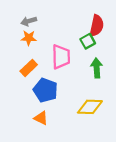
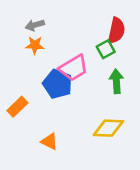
pink trapezoid: (61, 57) -> (74, 68), turned 60
orange rectangle: (29, 68) -> (17, 107), moved
blue pentagon: (45, 90) -> (58, 84), moved

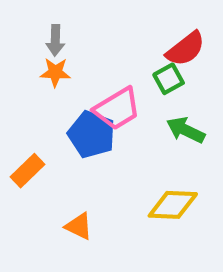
gray arrow: (35, 25) -> (55, 40), turned -72
red semicircle: (116, 30) -> (186, 49), turned 40
green arrow: (116, 81) -> (186, 130), turned -60

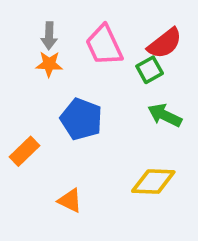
pink trapezoid: (117, 109) -> (104, 45), moved, turned 96

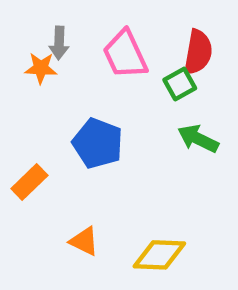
red semicircle: (165, 43) -> (198, 52), turned -42
orange star: (49, 64) -> (41, 68), moved
yellow diamond: (153, 182) -> (159, 255), moved

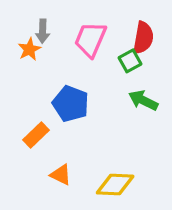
pink trapezoid: (125, 54) -> (90, 39), turned 48
orange star: (41, 68) -> (29, 49), turned -30
orange rectangle: (29, 182) -> (36, 135), moved

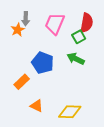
green arrow: (143, 100) -> (76, 59), moved

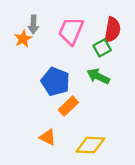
orange rectangle: (22, 82) -> (68, 106), moved

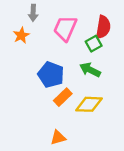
gray arrow: (33, 25) -> (33, 13), moved
orange triangle: (48, 137) -> (58, 138), moved, turned -42
yellow diamond: (90, 145) -> (89, 104), moved

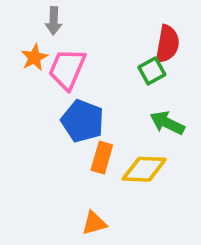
pink trapezoid: (65, 28) -> (67, 69), moved
green arrow: (90, 70) -> (167, 123), moved
orange rectangle: (63, 97) -> (102, 158), turned -30

